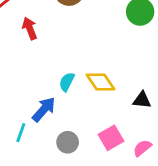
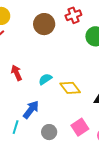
red arrow: (30, 28) -> (17, 73), moved
cyan semicircle: (67, 82) -> (45, 79), moved, turned 32

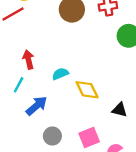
cyan line: (16, 127) -> (19, 85), moved

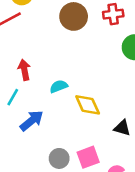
gray circle: (52, 136) -> (59, 158), moved

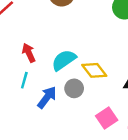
cyan semicircle: (59, 86) -> (64, 60), size x1.5
gray circle: (59, 158) -> (74, 88), moved

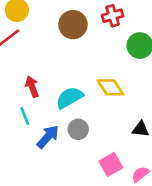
yellow diamond: (94, 70) -> (110, 87), moved
cyan line: (24, 80) -> (25, 116), turned -42

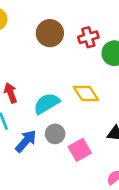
red cross: (113, 16) -> (88, 37), moved
pink square: (111, 164) -> (80, 150), moved

